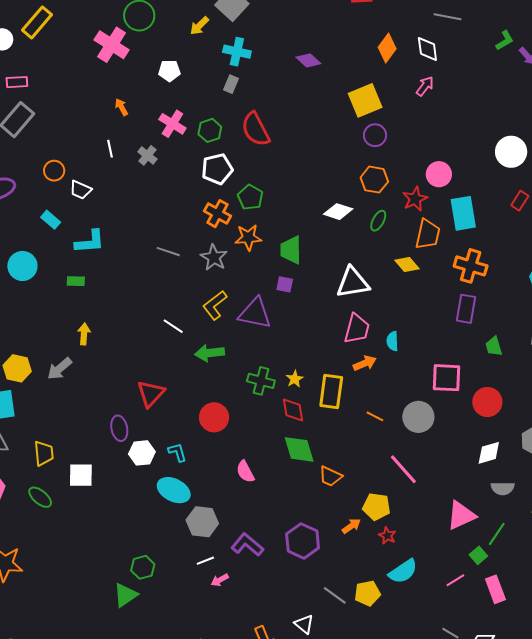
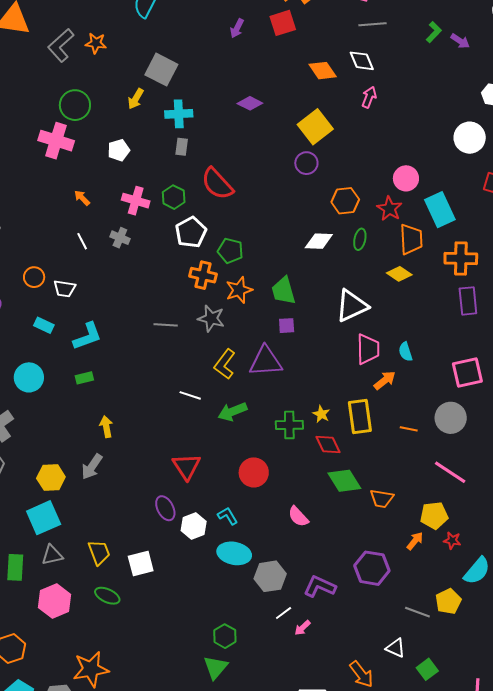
orange diamond: (387, 48) -> (323, 71), turned -56
purple circle: (375, 135) -> (306, 163), moved

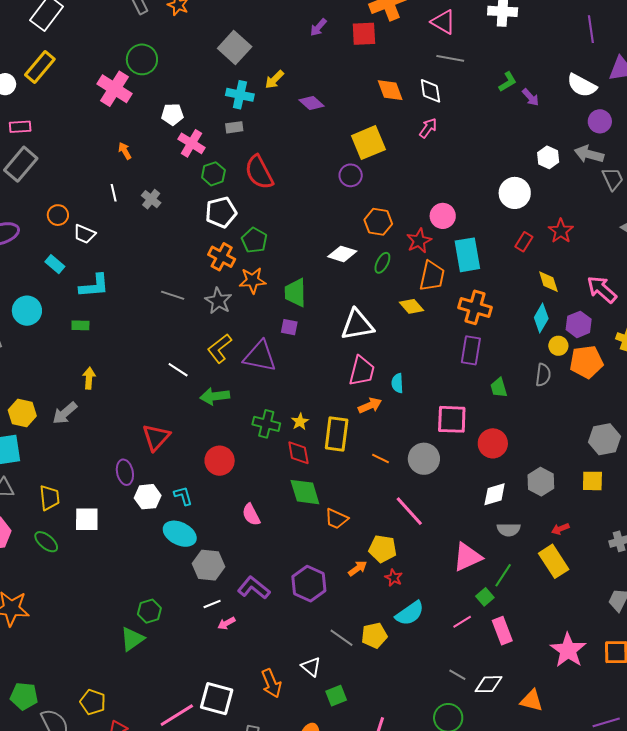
yellow arrow: (136, 99) -> (274, 80), moved
gray rectangle: (182, 147) -> (234, 127), turned 60
pink cross: (136, 201) -> (192, 143), moved

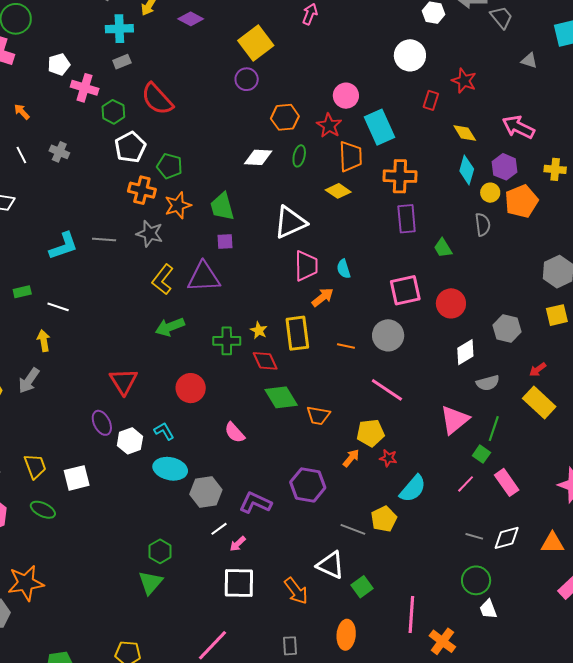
cyan L-shape: (94, 286) -> (64, 246), moved
white line: (178, 370) -> (58, 307), moved
white triangle: (311, 667) -> (331, 565), size x1.4
white square: (217, 699) -> (239, 583), moved

